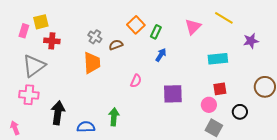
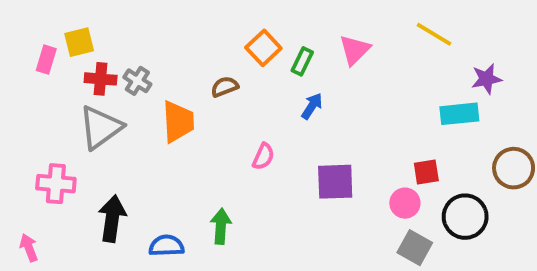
pink triangle: (193, 27) -> (355, 50), moved
gray cross: (95, 37) -> (137, 81), moved
cyan rectangle: (218, 59) -> (459, 114), moved
gray triangle: (34, 66) -> (101, 127), moved
black circle: (240, 112) -> (465, 217), size x1.5

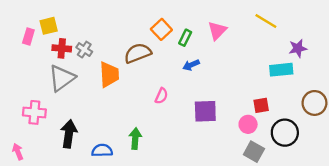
brown semicircle: (225, 87) -> (138, 53), size x1.6
blue arrow: (312, 106) -> (191, 65), turned -147

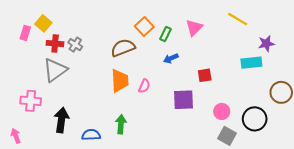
yellow square: (49, 26) -> (43, 23), turned -35
orange trapezoid: (109, 74) -> (120, 81), moved
red square: (261, 105) -> (205, 75), moved

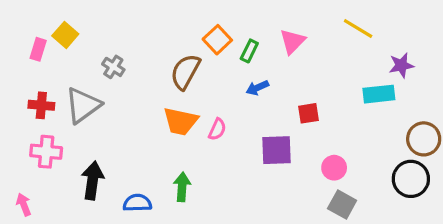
red cross: (55, 44) -> (41, 105), moved
brown semicircle: (123, 48) -> (185, 72), turned -40
orange trapezoid: (120, 81) -> (181, 121), turned 105
black circle: (255, 119) -> (411, 179), moved

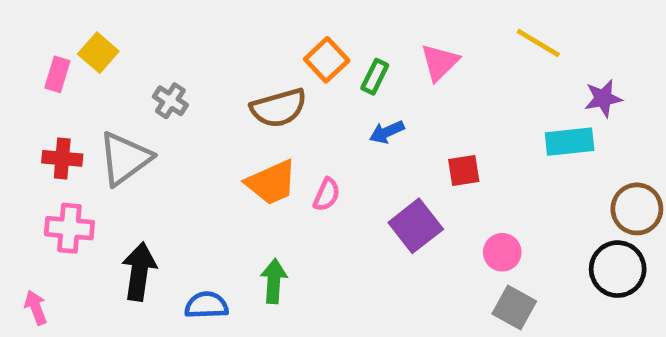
brown semicircle: (185, 72) -> (279, 108), turned -135
orange trapezoid: (181, 121) -> (271, 182), turned -36
purple square: (277, 150) -> (416, 226), turned -36

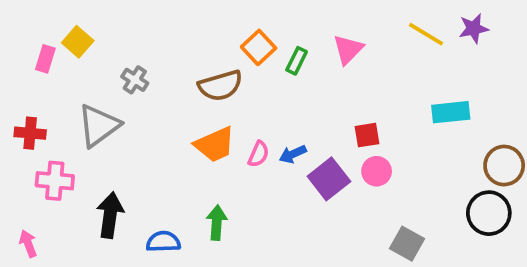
purple star: (603, 98) -> (474, 28), moved
blue arrow: (387, 132) -> (293, 154), moved
red cross: (62, 158) -> (30, 133), moved
pink circle: (502, 252) -> (377, 171), moved

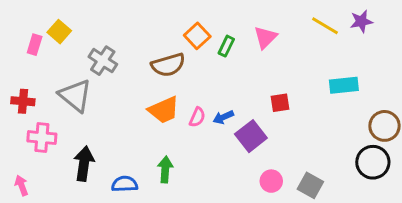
gray cross: (135, 80) -> (103, 61), size x1.4
gray triangle: (99, 126) -> (75, 95), turned -45
pink circle: (377, 171) -> (271, 181), moved

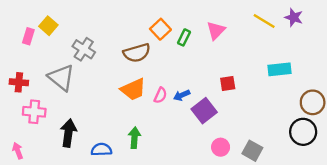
purple star: (361, 21) -> (294, 17), turned 30

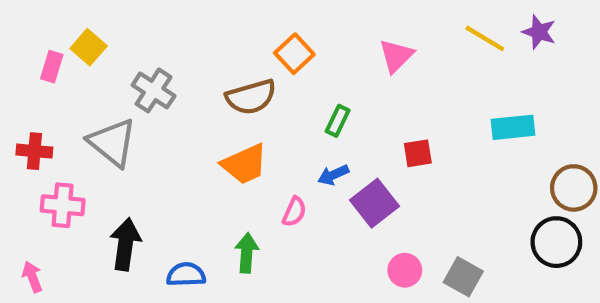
green rectangle: (184, 37) -> (338, 121), moved
pink semicircle: (160, 95) -> (294, 212), moved

